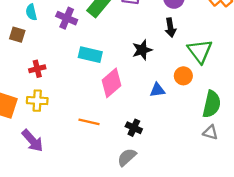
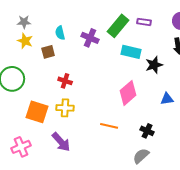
brown square: (17, 35) -> (48, 52), turned -32
cyan rectangle: (90, 55) -> (131, 52), moved
red cross: (37, 69) -> (65, 81), turned 32

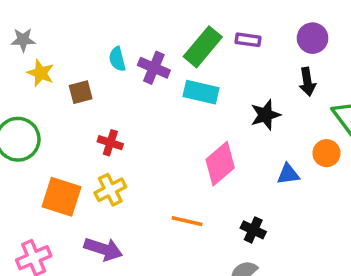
gray star: (24, 22) -> (23, 40), moved
cyan semicircle: (60, 33) -> (117, 59), moved
cyan rectangle: (131, 52) -> (201, 92), moved
yellow cross: (65, 108) -> (110, 190), turned -30
purple arrow: (61, 142) -> (103, 249), turned -30

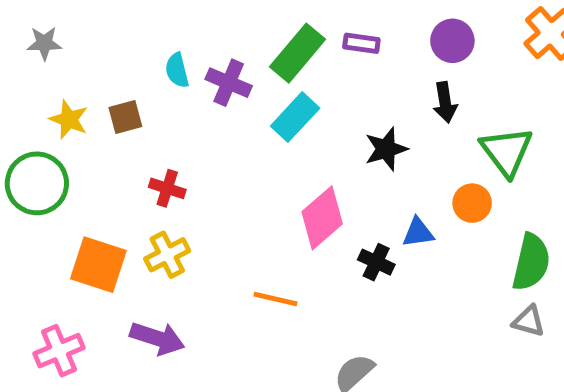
yellow star: (41, 73) -> (69, 119), moved
cyan rectangle: (201, 92) -> (295, 117), turned -60
black cross: (253, 230) -> (376, 262), moved

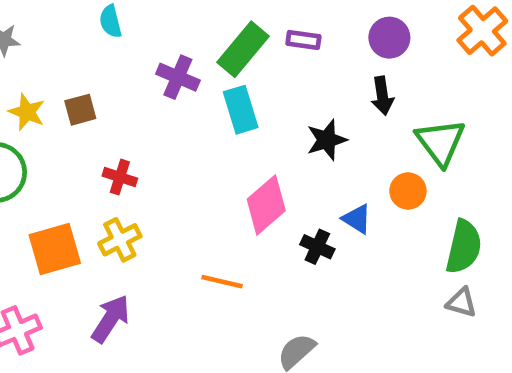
cyan semicircle: (177, 70) -> (111, 21), moved
cyan rectangle: (295, 117) -> (241, 110), turned -60
blue triangle: (418, 233) -> (357, 219), turned 40
orange square: (98, 265) -> (55, 249), turned -34
purple arrow: (157, 338) -> (111, 319), turned -75

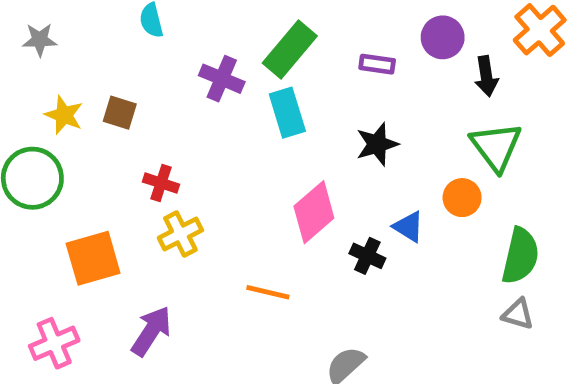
purple rectangle: (303, 40) -> (377, 64), moved
black arrow: (382, 96) -> (486, 76), moved
brown square: (80, 110) -> (120, 113), turned 32
yellow cross: (120, 240) -> (180, 234), moved

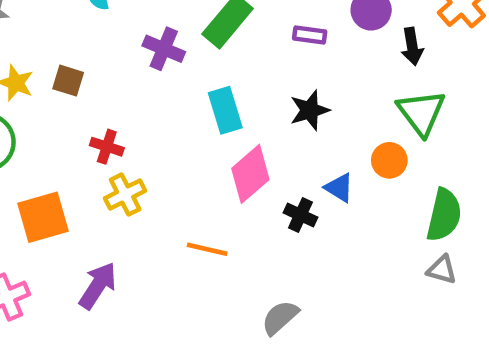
cyan rectangle: (287, 113) -> (225, 110), moved

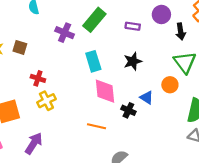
pink diamond: (250, 174) -> (105, 91), turned -55
orange line: (207, 249) -> (96, 126), moved

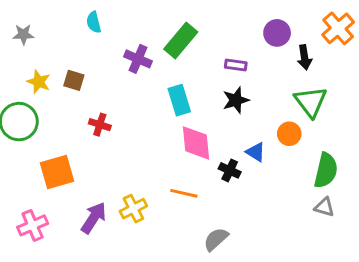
purple rectangle: (133, 26) -> (236, 65), moved
yellow cross: (46, 101) -> (133, 209), moved

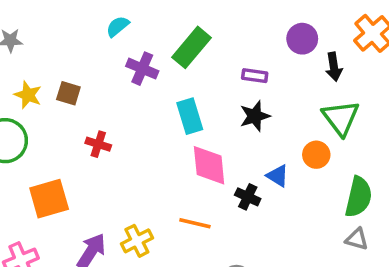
cyan semicircle: (94, 22) -> (118, 26), moved, turned 65

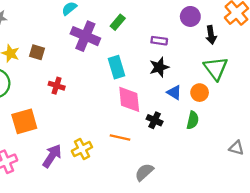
green rectangle: (191, 47) -> (118, 22), size x0.6
purple cross: (142, 69) -> (85, 36), size x1.4
blue triangle: (278, 176) -> (174, 93), moved
green semicircle: (358, 197) -> (193, 120), moved, size x0.7
gray triangle: (357, 239) -> (236, 148), moved

